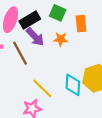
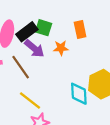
green square: (58, 13) -> (44, 28), moved
yellow line: (42, 88) -> (30, 101), moved

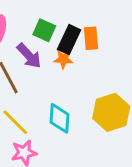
black rectangle: (27, 32) -> (69, 40), moved, turned -35
cyan diamond: (79, 94) -> (59, 118), moved

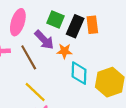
orange star: (63, 59) -> (64, 51), moved
cyan diamond: (59, 118) -> (79, 73), moved

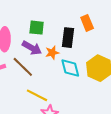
orange rectangle: (92, 25) -> (87, 23), moved
black rectangle: (75, 26) -> (68, 38), moved

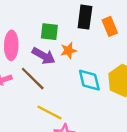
black rectangle: (68, 38) -> (85, 17), moved
orange star: (52, 53) -> (68, 50), moved

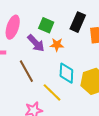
brown line: (33, 79) -> (26, 71), moved
yellow line: (49, 112) -> (52, 92), moved

